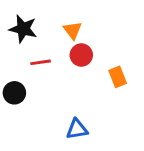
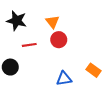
orange rectangle: (118, 77) -> (93, 70), moved, turned -32
blue triangle: (77, 129) -> (64, 79), moved

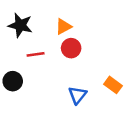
orange triangle: (52, 22) -> (63, 27), turned 40
blue triangle: (64, 79) -> (77, 95), turned -42

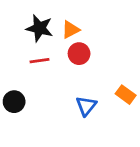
black star: (20, 25) -> (39, 28), moved
black circle: (13, 81) -> (14, 102), moved

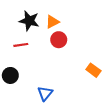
red line: (39, 61) -> (21, 45), moved
blue triangle: (86, 106) -> (45, 93), moved

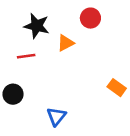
orange triangle: (52, 22) -> (66, 43), moved
red circle: (59, 40) -> (90, 18), moved

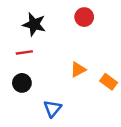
orange triangle: (66, 43) -> (78, 70), moved
black circle: (13, 94) -> (22, 83), moved

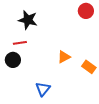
red circle: (84, 17) -> (86, 11), moved
black circle: (22, 83) -> (13, 60), moved

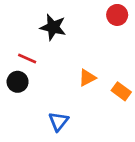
black star: (28, 20) -> (53, 27), moved
red line: (20, 43) -> (27, 59), turned 32

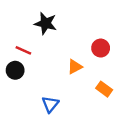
red circle: (117, 15) -> (101, 48), moved
orange rectangle: (121, 91) -> (104, 89), moved

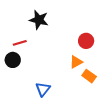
red line: (23, 50) -> (20, 43), turned -40
orange triangle: (75, 67) -> (76, 62), moved

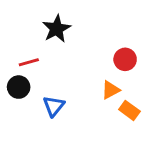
black star: (39, 20) -> (57, 29), turned 30
blue triangle: (43, 89) -> (54, 106), moved

